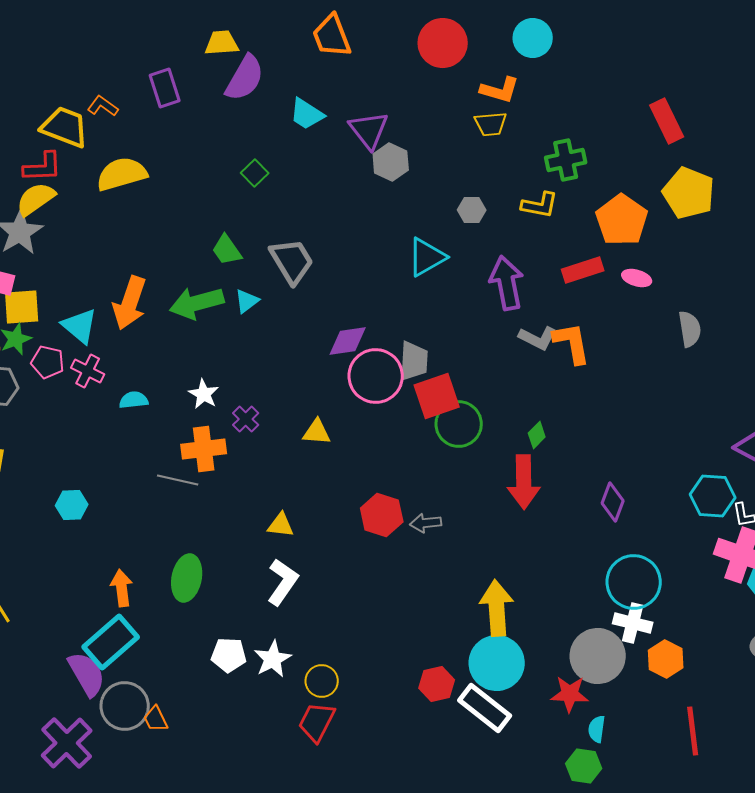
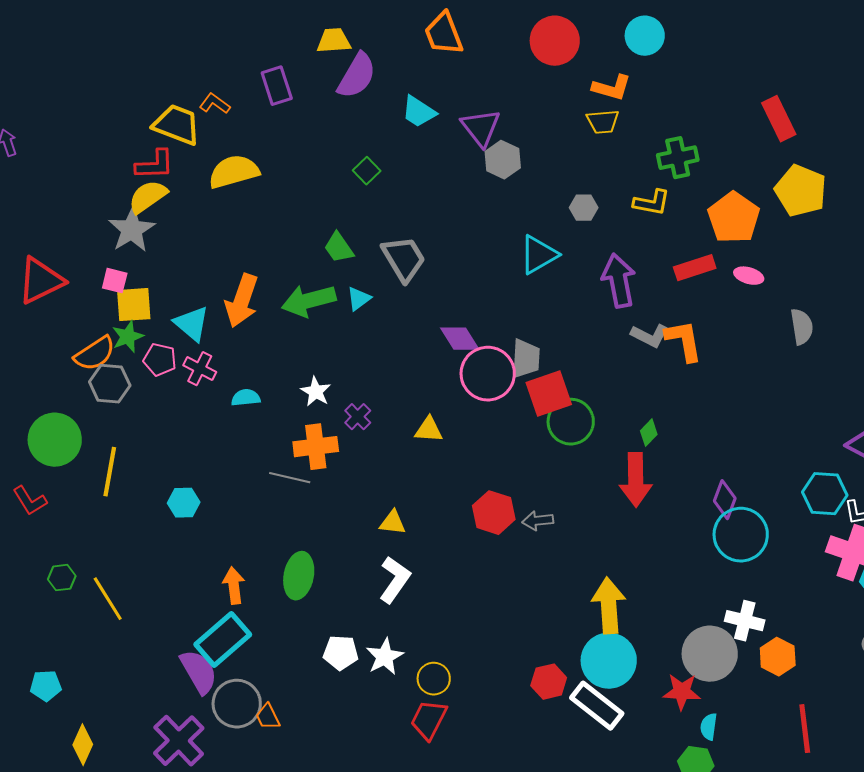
purple diamond: (348, 341) -> (460, 339), turned 66
cyan circle: (634, 582) -> (741, 535), moved

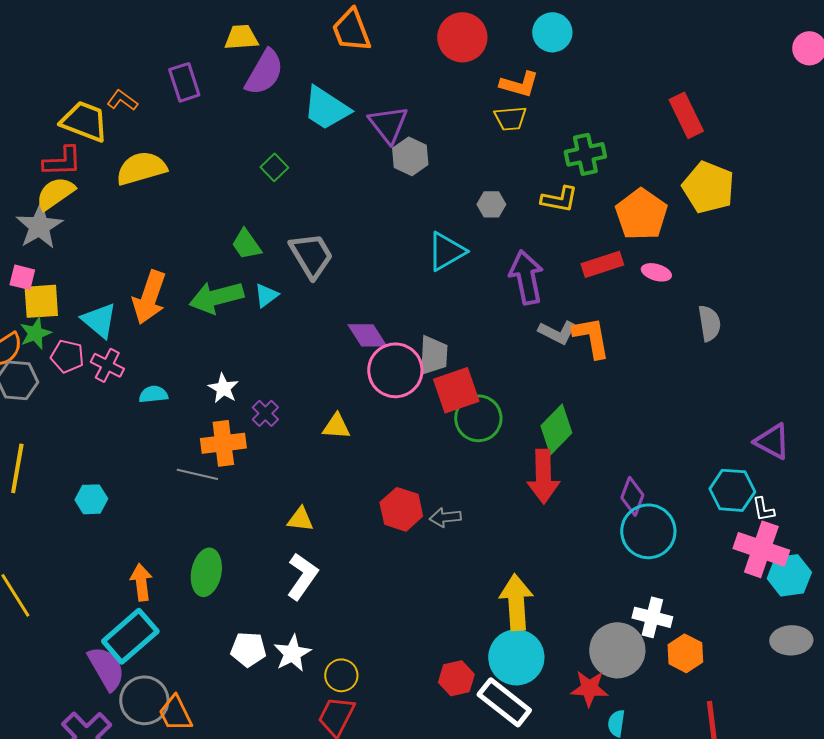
cyan trapezoid: (419, 112) -> (326, 108), size x1.4
green diamond: (649, 433) -> (556, 429), size x1.8
orange trapezoid: (268, 717) -> (175, 713), size x1.4

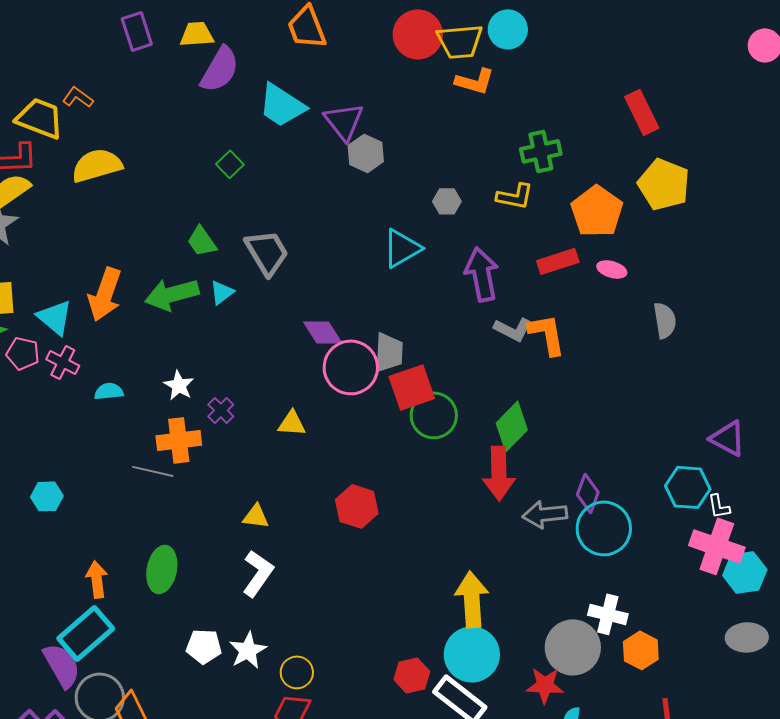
purple rectangle: (184, 82) -> (137, 31), moved
yellow trapezoid: (510, 118) -> (460, 41), moved, size x1.4
gray arrow: (445, 517) -> (545, 514), moved, size x1.4

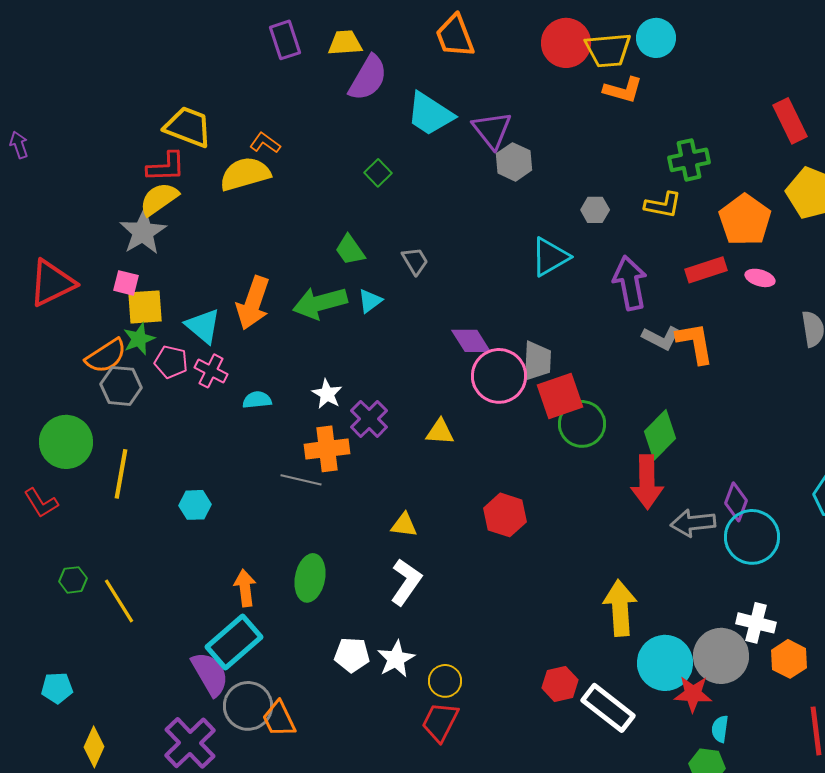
orange L-shape: (78, 97) -> (265, 143), moved
gray trapezoid: (267, 252) -> (415, 261), size x0.6
purple cross: (221, 410) -> (369, 419), size x1.4
cyan circle: (472, 654) -> (665, 663), moved

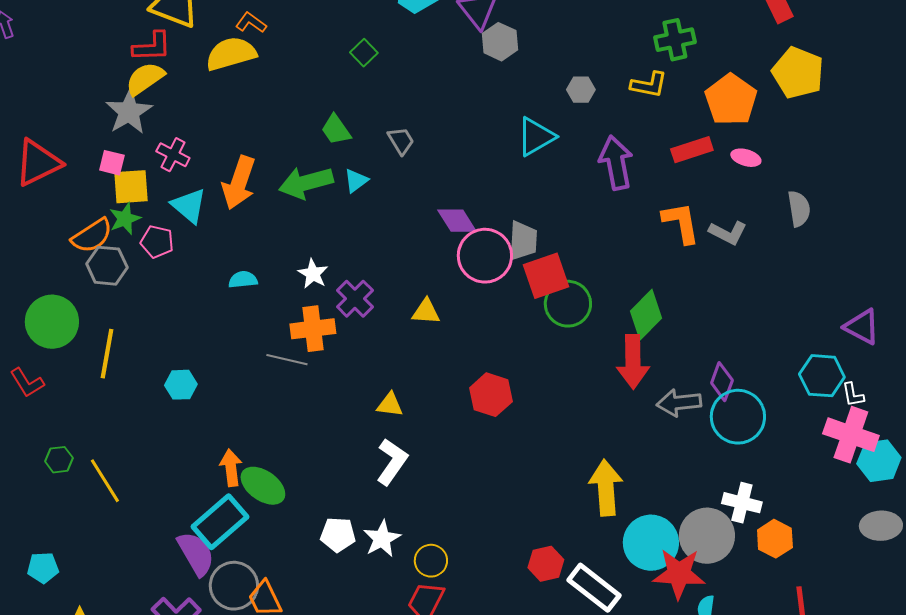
gray L-shape: (661, 338) -> (728, 233), moved
pink cross: (211, 371) -> (173, 155), moved
green ellipse: (310, 578) -> (263, 486), moved, turned -66
red star: (693, 694) -> (679, 574), size x1.4

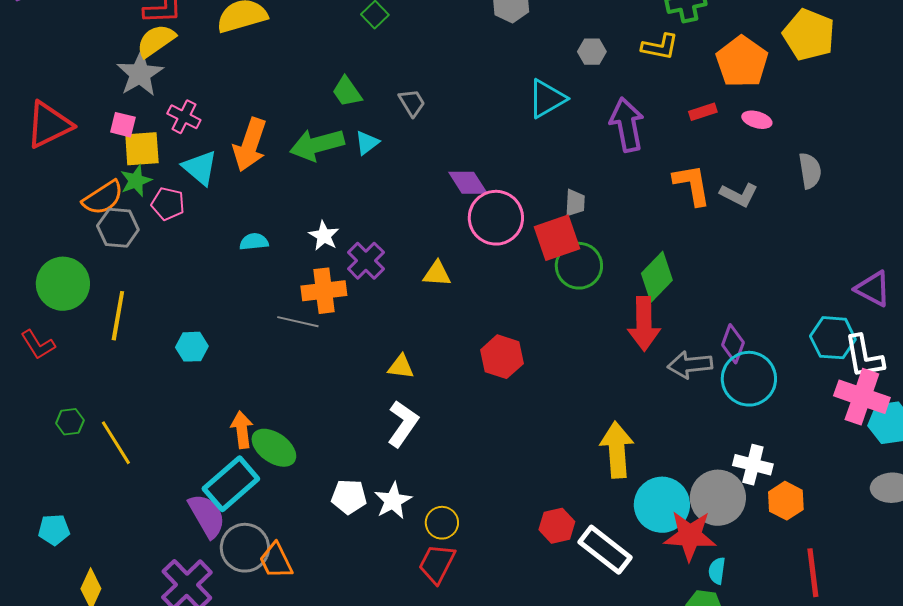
red rectangle: (692, 150) -> (703, 112), size x0.7
gray trapezoid: (523, 241) -> (575, 203), moved, size x0.7
white L-shape: (853, 395) -> (864, 357), size x1.8

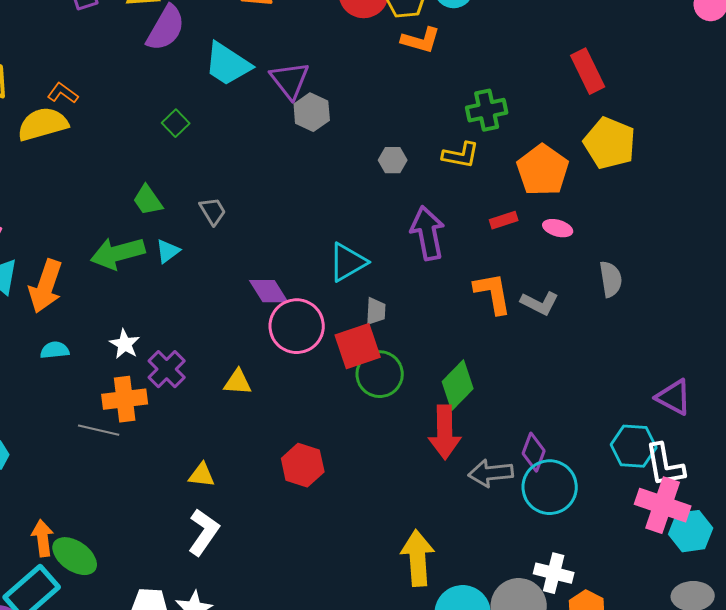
cyan triangle: (547, 99) -> (348, 262), moved
orange arrow: (250, 145) -> (46, 286), moved

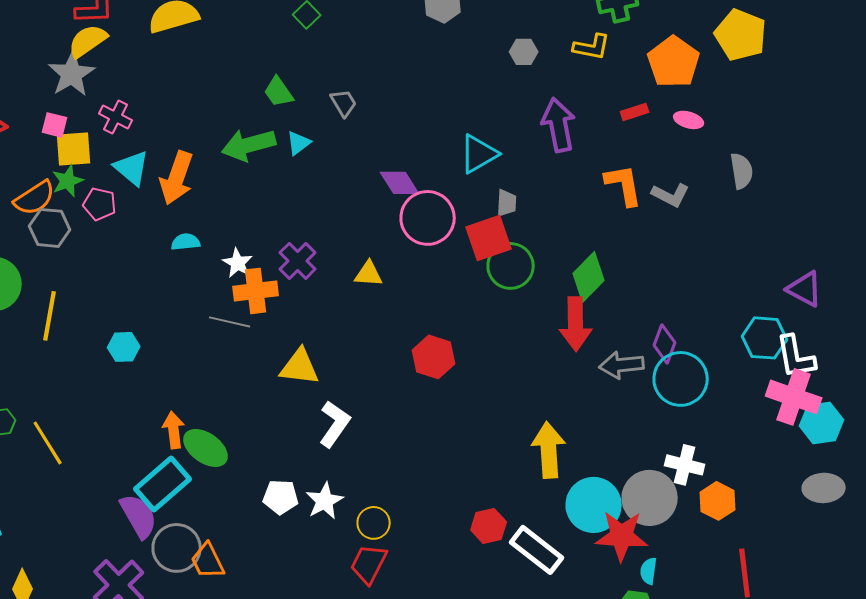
white star: (125, 344) -> (238, 263), moved
yellow triangle: (202, 475) -> (300, 367), moved, size x1.5

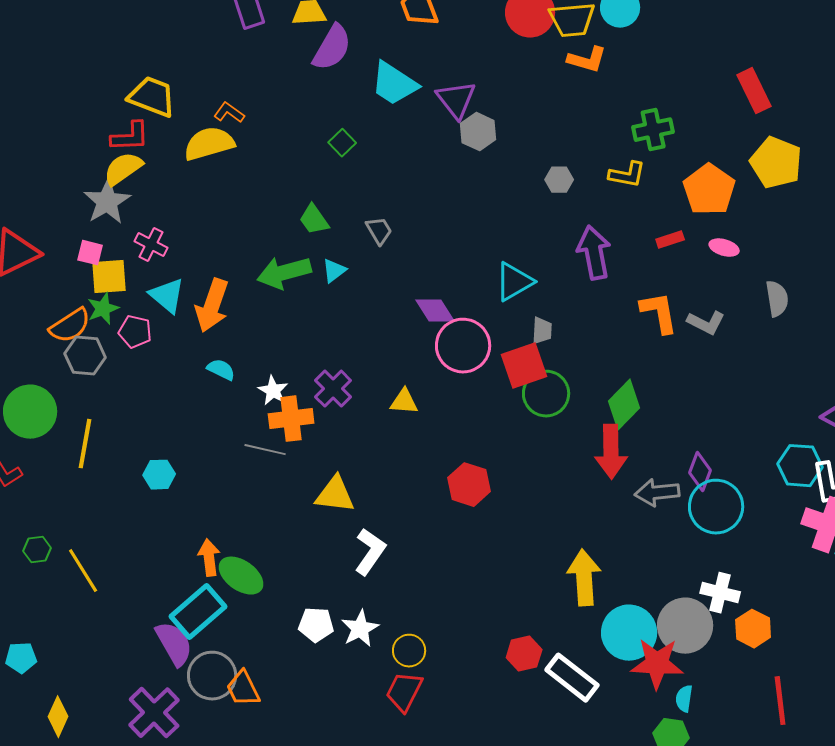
cyan semicircle: (186, 242) -> (221, 370), turned 32

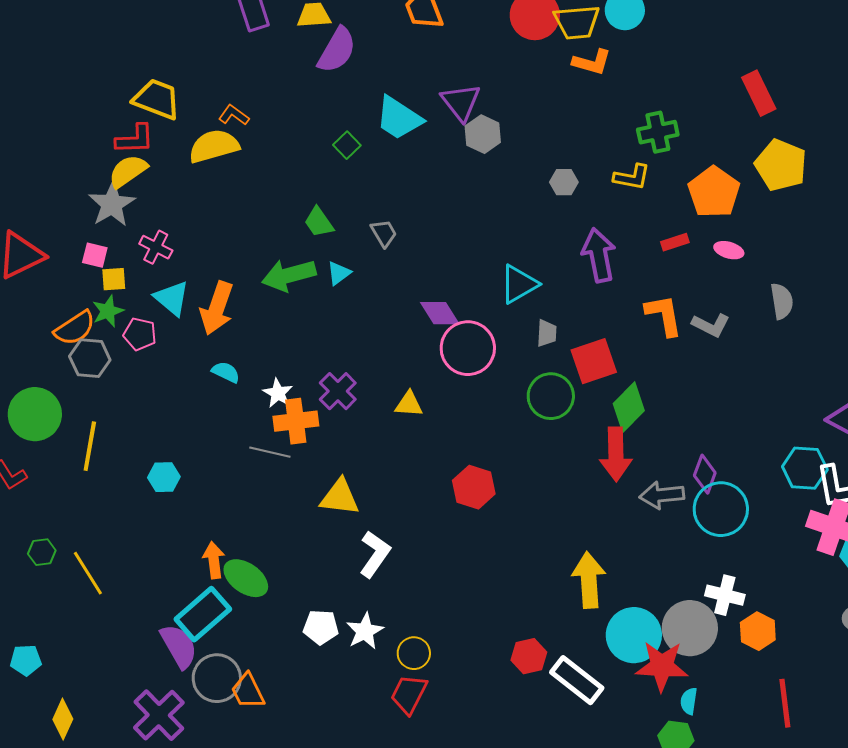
cyan trapezoid: (394, 84) -> (399, 118), moved
yellow square: (109, 277) -> (114, 279), size x0.7
red square: (524, 366) -> (594, 361), moved

